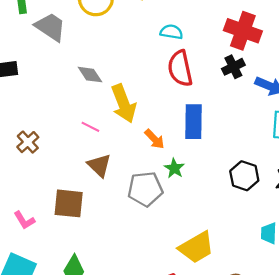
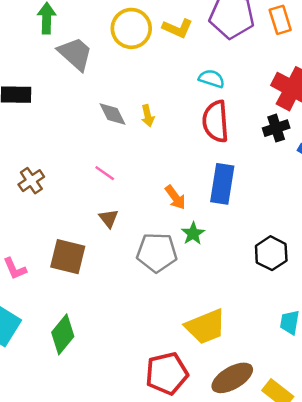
yellow arrow: (124, 103) -> (148, 116), moved, size x0.5
brown triangle: (99, 165) -> (109, 218), size x0.7

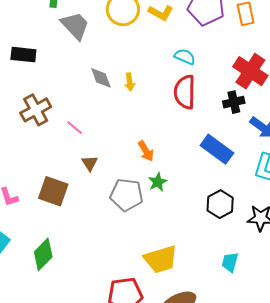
pink line: (105, 173) -> (75, 128), moved
brown cross: (31, 181) -> (36, 110), moved, size x1.4
blue rectangle: (222, 184) -> (217, 149), moved, turned -68

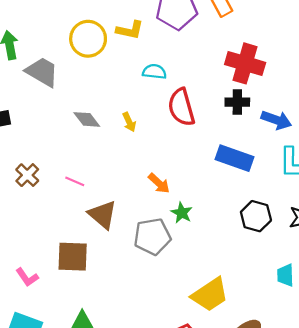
cyan semicircle: (185, 57) -> (154, 72), moved
yellow arrow: (130, 82) -> (129, 122), moved
black cross: (234, 102) -> (237, 102), turned 30
brown cross: (36, 110) -> (27, 175), size x0.7
brown triangle: (90, 163) -> (103, 215), size x1.6

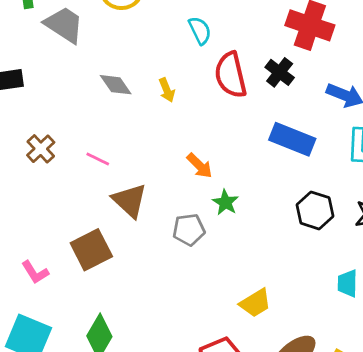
cyan semicircle: (154, 72) -> (200, 30), turned 55
black cross: (237, 102) -> (280, 72), moved, turned 35
gray pentagon: (152, 236) -> (189, 230), size x0.7
brown square: (73, 257) -> (91, 250), turned -32
yellow trapezoid: (210, 295) -> (255, 303), size x0.7

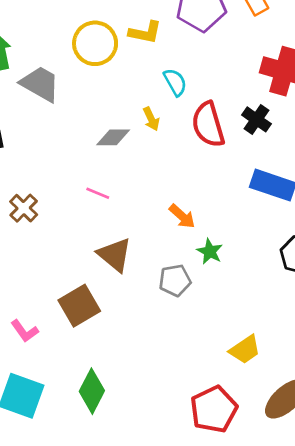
gray diamond: (116, 85) -> (113, 137), moved, turned -52
yellow arrow: (167, 90) -> (151, 119), moved
pink line: (98, 159) -> (98, 193), moved

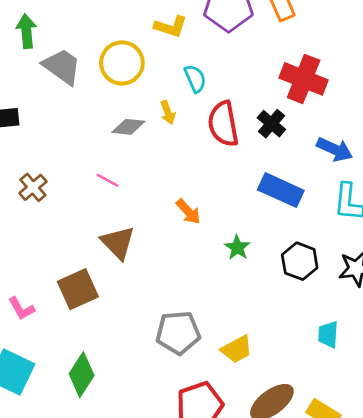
yellow circle: (95, 43) -> (122, 63), moved
green star: (210, 251) -> (237, 248), moved
gray pentagon: (175, 280) -> (178, 333), moved, size x1.4

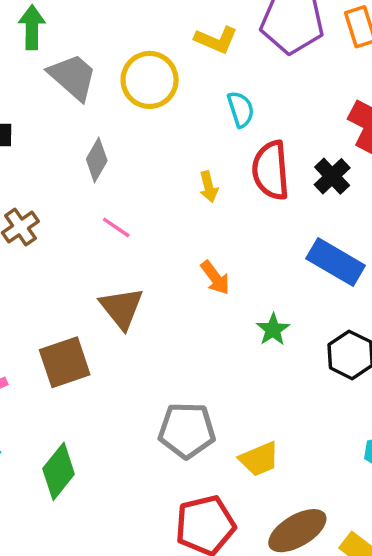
yellow arrow: (168, 112) -> (209, 187), moved
gray diamond: (128, 127) -> (97, 160), moved, turned -72

